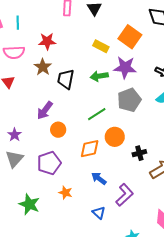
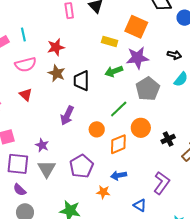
orange circle: (58, 130) -> (97, 129), moved
blue arrow: (99, 179) -> (119, 175), moved, turned -35

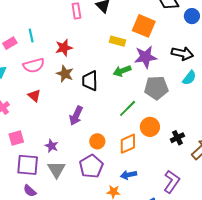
black arrow: (174, 55) -> (182, 53), size x1.5
gray pentagon: (148, 89) -> (156, 88), turned 30
orange circle: (97, 129) -> (97, 141), moved

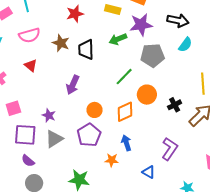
red star: (64, 48) -> (75, 14), moved
gray triangle: (56, 169) -> (54, 139), turned 30
blue arrow: (129, 175) -> (126, 143), turned 84

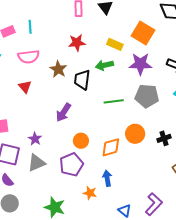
green arrow: (118, 39) -> (104, 65), moved
green line: (124, 77) -> (114, 101), moved, turned 30
black cross: (175, 105) -> (164, 138), moved
purple L-shape: (170, 149) -> (154, 204), moved

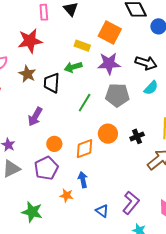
red star: (77, 43) -> (30, 41), moved, size x1.4
green line: (114, 101) -> (85, 103), turned -48

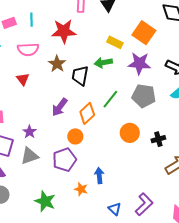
orange diamond: (85, 149) -> (87, 113), moved, turned -30

